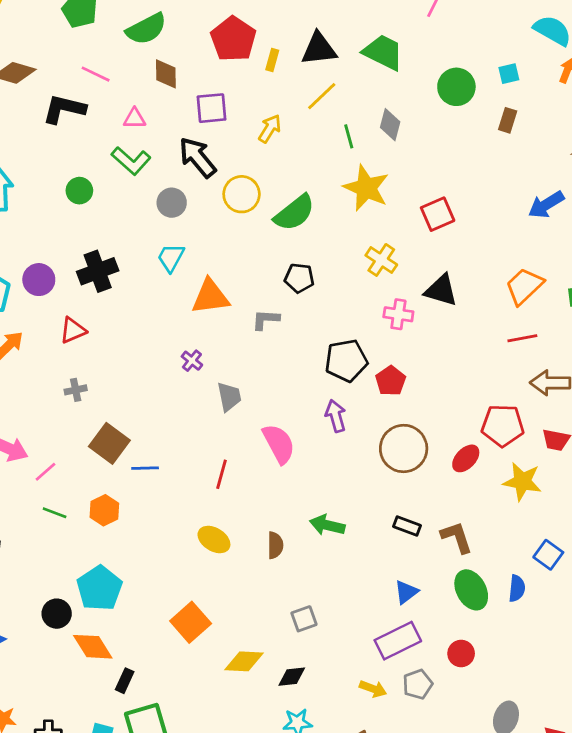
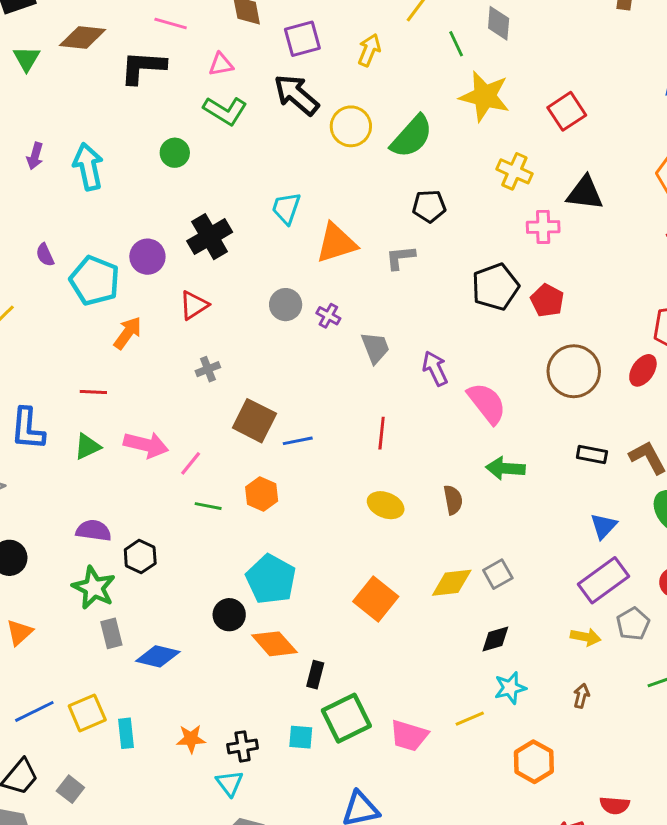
gray circle: (172, 203) -> (286, 305), moved
purple arrow: (336, 416) -> (435, 368), moved
pink semicircle: (279, 444) -> (487, 403), moved
yellow diamond: (244, 661) -> (452, 583), moved

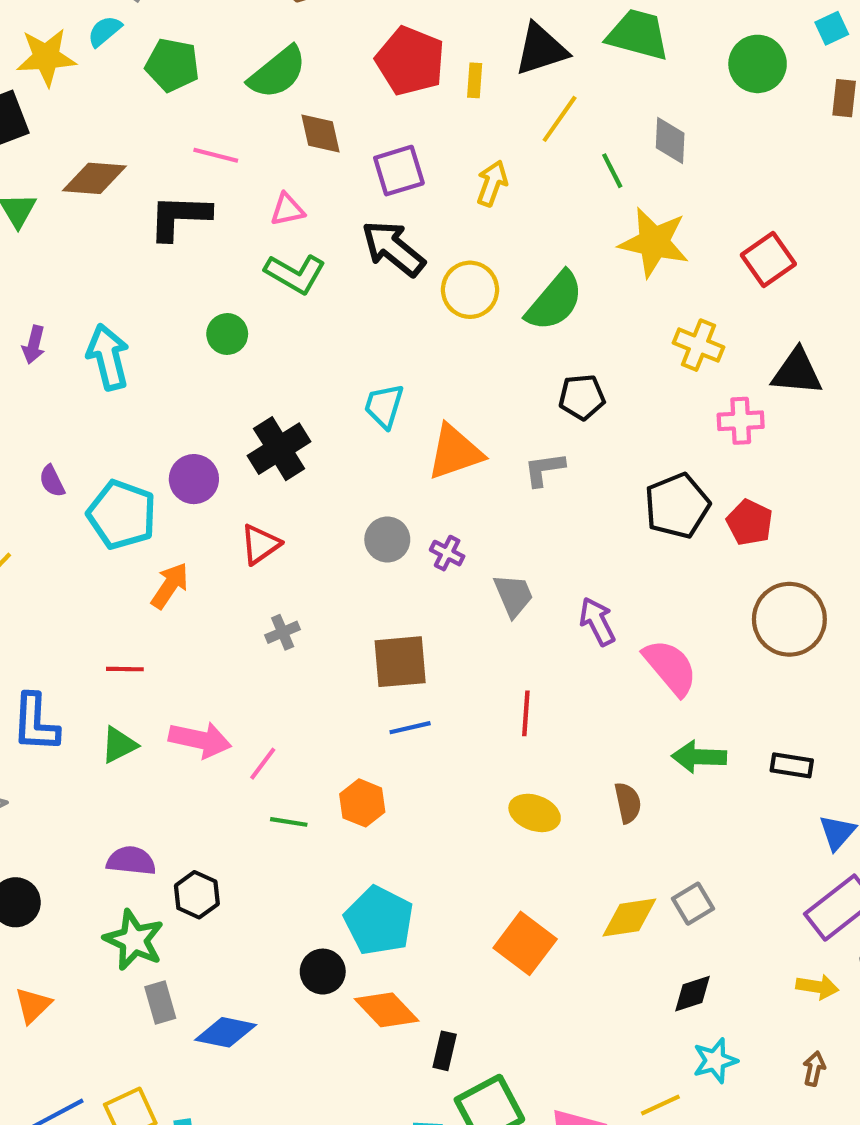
brown square: (254, 421) -> (400, 662), moved, turned -30
black rectangle: (592, 454) -> (792, 765), moved

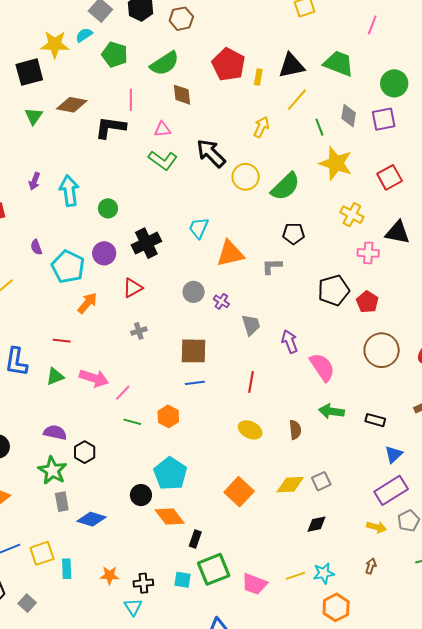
pink line: (216, 155) -> (131, 100), turned 70
purple square: (399, 171) -> (384, 119), moved
green circle: (227, 334) -> (108, 208), moved
cyan star: (715, 1061) -> (324, 573), moved

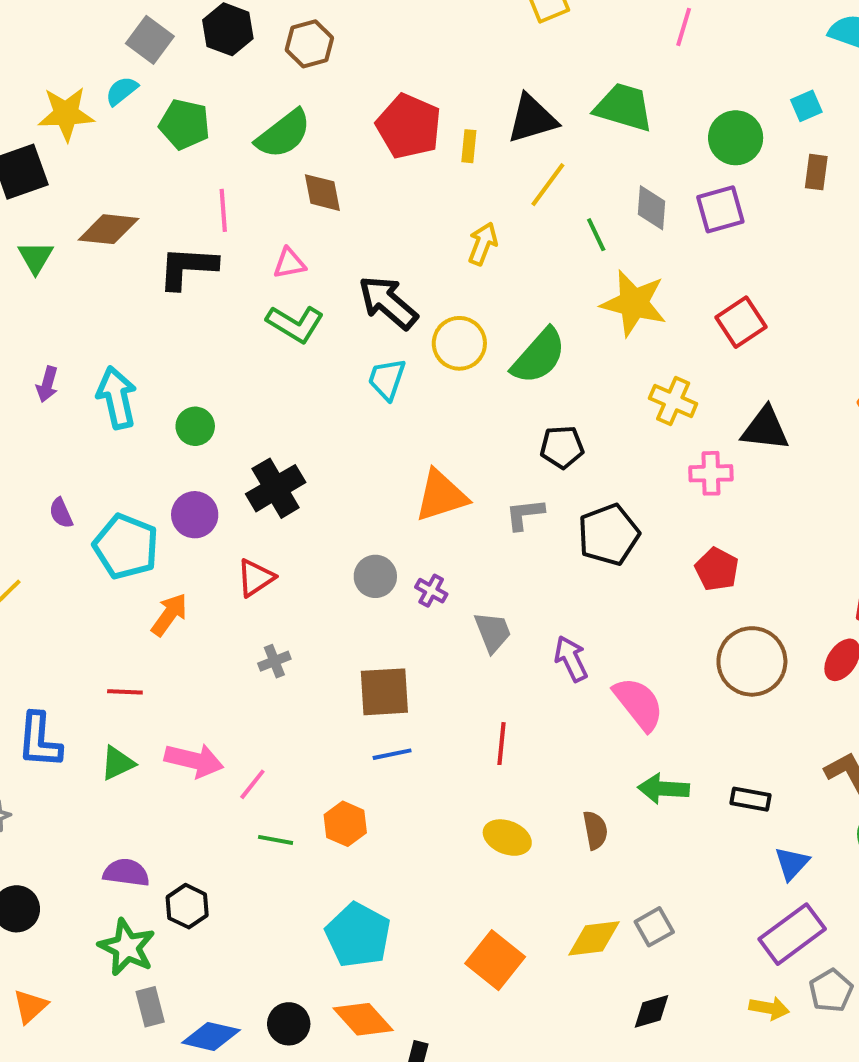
cyan trapezoid: (199, 228) -> (387, 379), moved
black pentagon: (334, 290) -> (609, 535), moved
black circle: (141, 495) -> (289, 1024), moved

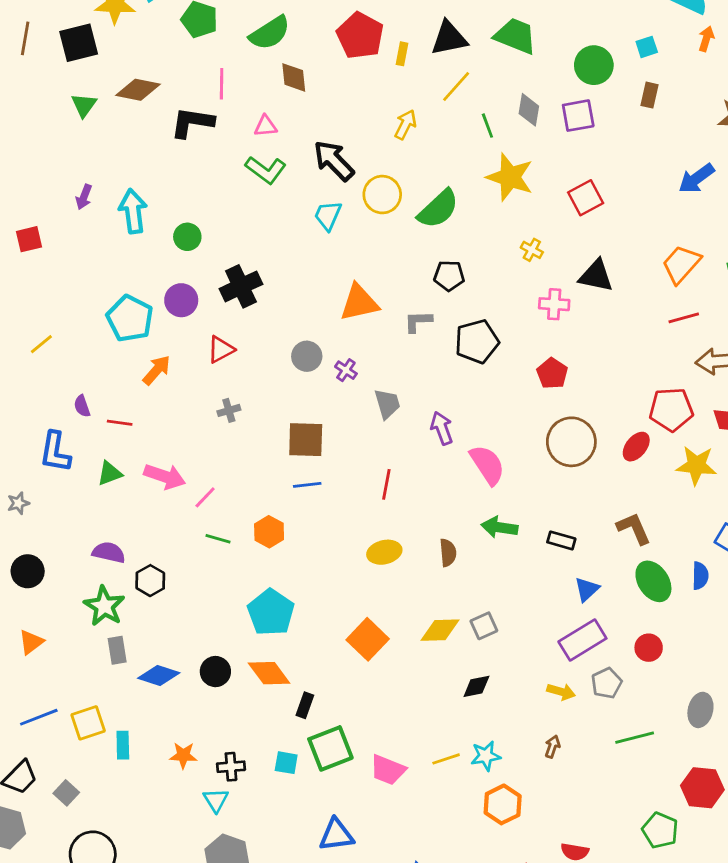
yellow cross: (673, 401) -> (532, 250), size x0.7
purple semicircle: (61, 513) -> (82, 406), moved
yellow ellipse: (507, 838) -> (384, 552), turned -40

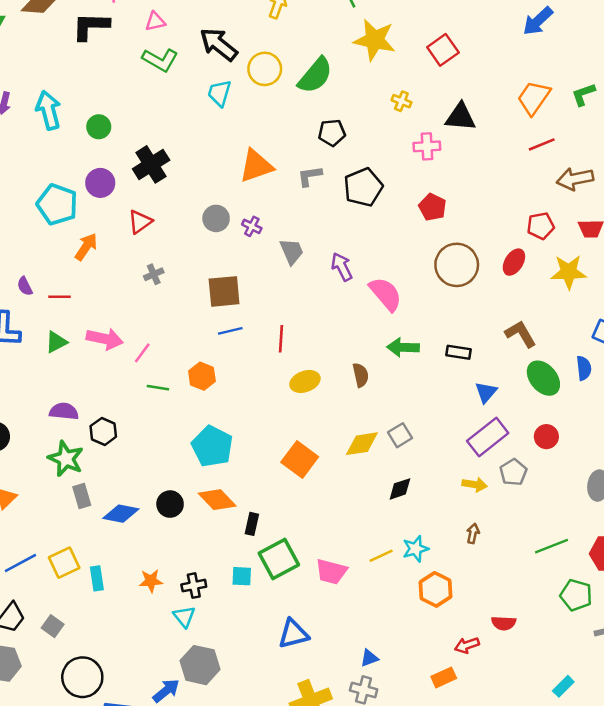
red pentagon: (671, 409) -> (541, 226), size x0.7
red line: (386, 484) -> (281, 339), moved
green line: (635, 738) -> (552, 546), moved

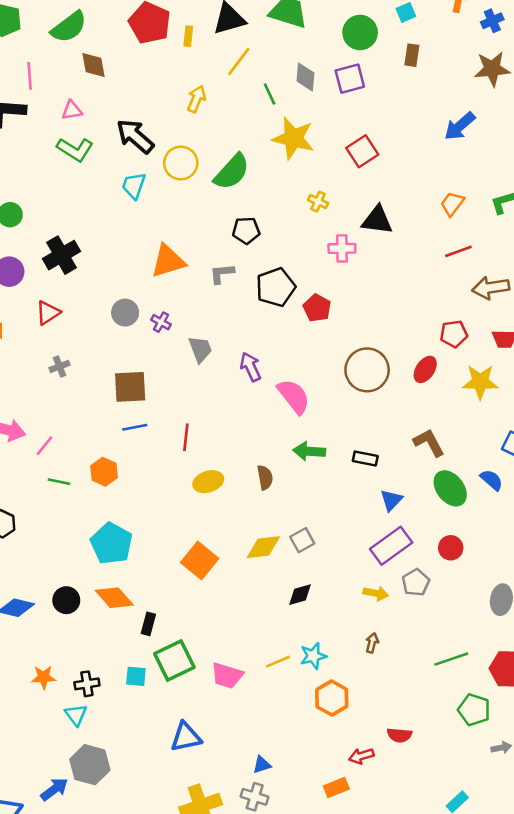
orange trapezoid: (534, 98) -> (452, 204), size x0.7
red pentagon: (433, 207) -> (317, 308), moved
blue semicircle: (584, 368) -> (492, 480), turned -45

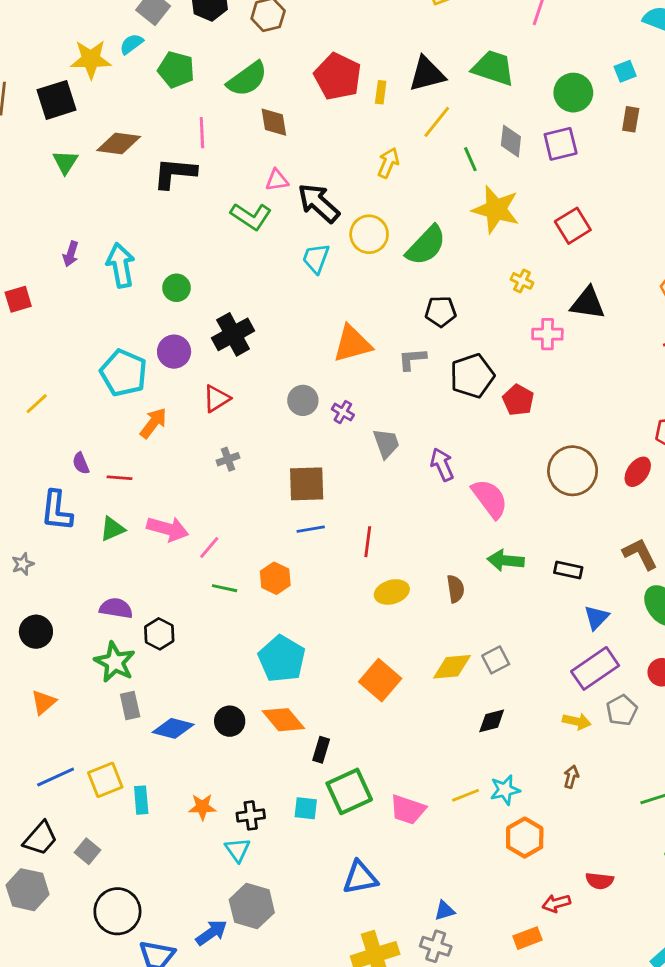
pink triangle: (72, 110) -> (277, 180), moved

